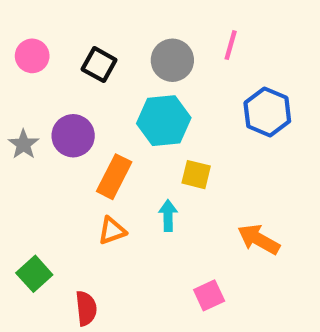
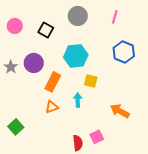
pink line: (231, 45) -> (115, 17), moved
gray circle: (172, 60) -> (78, 16), moved
red semicircle: (86, 308) -> (78, 143), moved

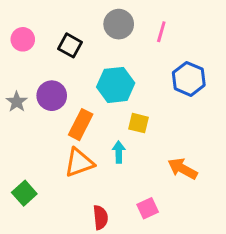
pink line: (115, 17) -> (161, 32), moved
orange triangle: (52, 107) -> (79, 163), size x1.5
red semicircle: (78, 143) -> (100, 217), moved

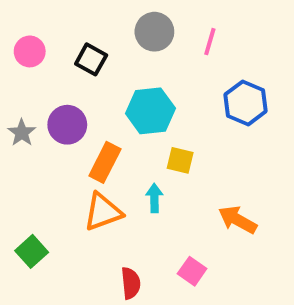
pink square: (148, 208) -> (192, 271), turned -30

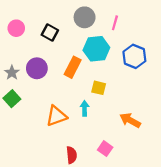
cyan hexagon: (150, 111) -> (96, 49), moved
orange rectangle: (105, 162) -> (73, 67), moved
green square: (32, 251) -> (12, 99), moved

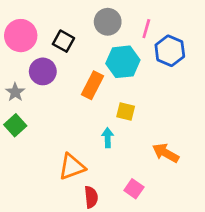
pink circle: (16, 28) -> (21, 36), size x1.5
blue hexagon: (134, 56) -> (170, 51), moved
purple circle: (37, 68) -> (43, 71), moved
orange triangle: (56, 116) -> (72, 167), moved

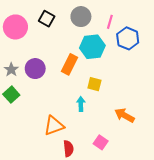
black square: (63, 41) -> (47, 19), moved
purple circle: (43, 71) -> (35, 69), moved

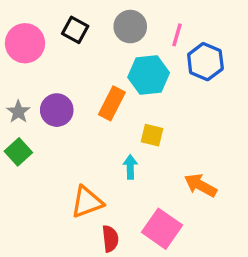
pink square: (101, 142) -> (162, 229), size x1.6

